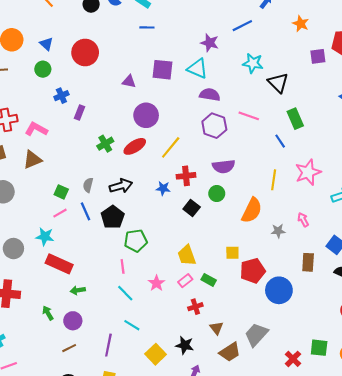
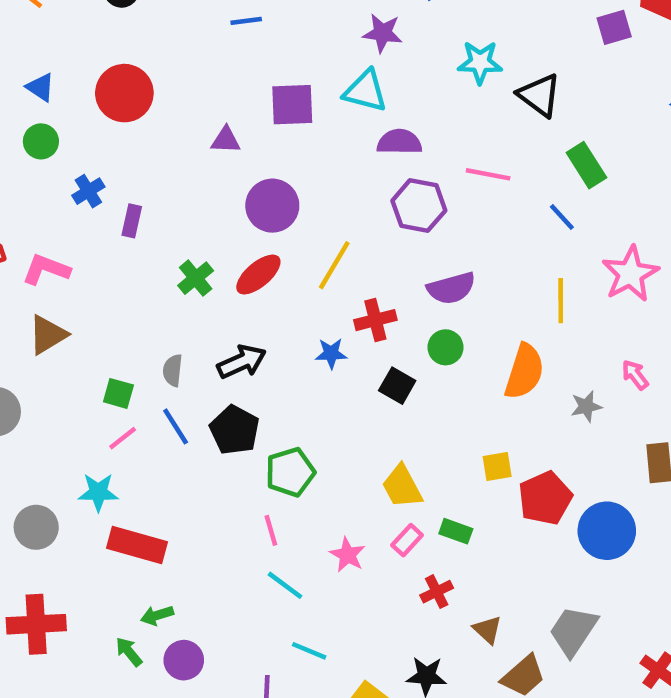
green arrow: (78, 290) -> (157, 615), moved

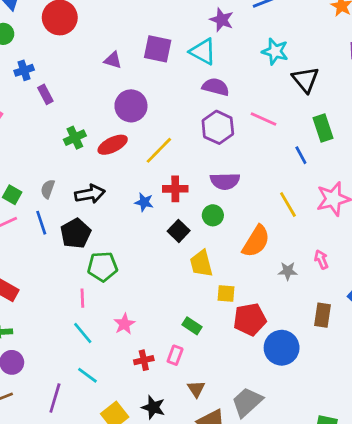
purple rectangle: (132, 221) -> (45, 94), turned -54
yellow line: (561, 301) -> (288, 205), turned -44
yellow trapezoid: (402, 487) -> (201, 264), moved
pink rectangle: (407, 540) -> (175, 355), moved, turned -36
red cross: (437, 592) -> (144, 360), moved

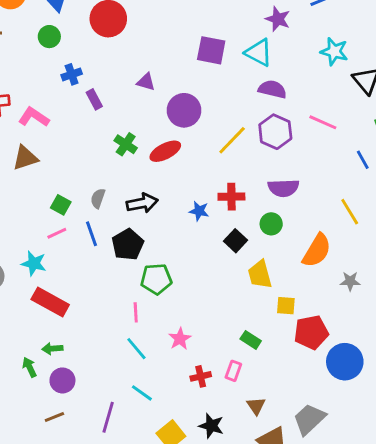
purple triangle: (113, 60) -> (146, 82), moved
green cross: (75, 138) -> (126, 144), turned -30
yellow line: (159, 150) -> (232, 140), moved

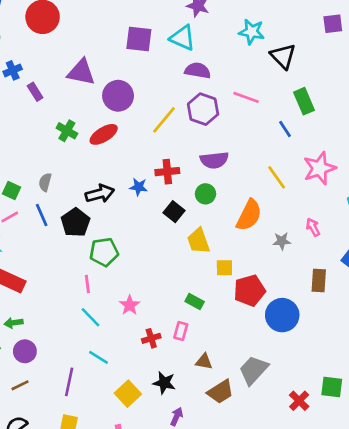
purple triangle: (146, 82) -> (81, 72), size x1.6
black arrow: (142, 203) -> (100, 194), moved
brown triangle: (256, 406) -> (204, 362), turned -42

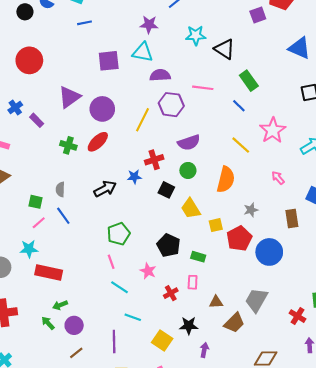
purple triangle: (81, 72) -> (69, 97), turned -35
black pentagon: (75, 222) -> (169, 245), moved
gray star: (282, 241) -> (251, 210), moved

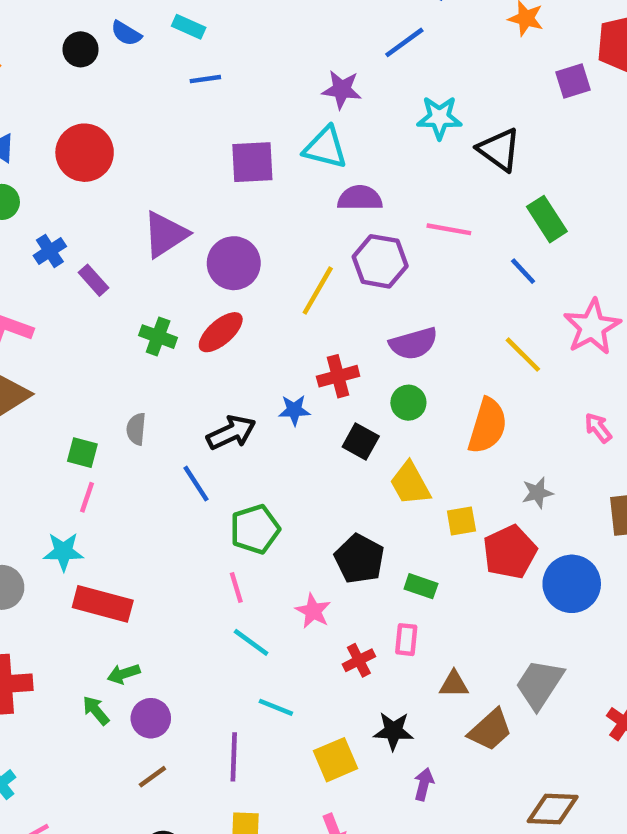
blue line: (63, 216) -> (196, 484), moved
pink line: (39, 223) -> (87, 497), turned -32
yellow square: (162, 341) -> (335, 760), turned 30

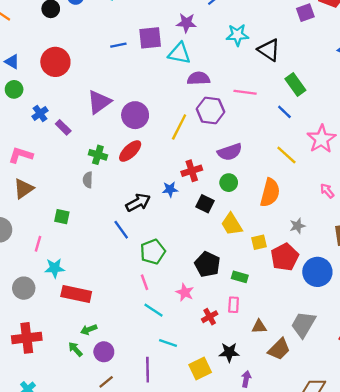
blue line: (205, 79) -> (118, 45), moved
purple square: (252, 162) -> (150, 38), moved
gray semicircle: (136, 429) -> (88, 180), moved
pink line: (87, 497) -> (38, 244), moved

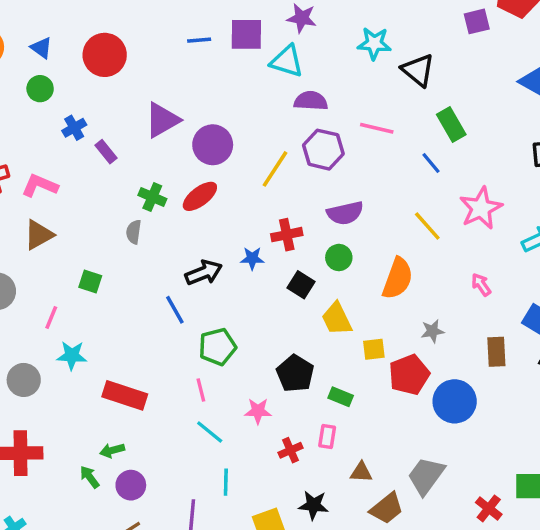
pink star: (185, 292) -> (258, 411), turned -30
red rectangle: (76, 294) -> (125, 395), moved
cyan line: (168, 343) -> (226, 482), turned 66

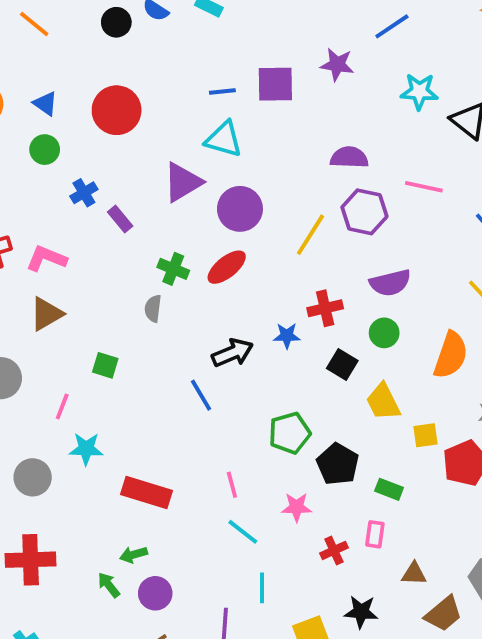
cyan triangle: (287, 61) -> (224, 139), moved
green pentagon: (217, 347) -> (290, 433), moved

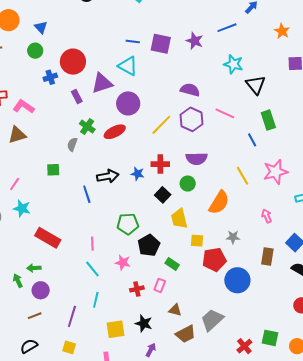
red circle: (117, 110) -> (73, 62), moved
purple rectangle: (120, 219) -> (77, 97), moved
green square: (105, 365) -> (53, 170), moved, turned -32

